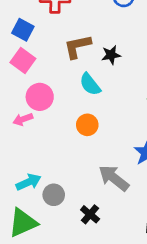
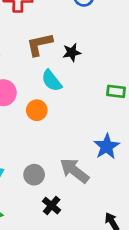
orange circle: (87, 125) -> (37, 110), moved
gray circle: (54, 195) -> (34, 175), moved

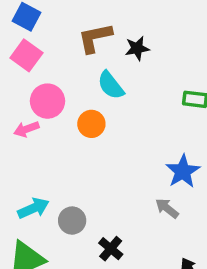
gray arrow: (74, 171) -> (167, 208), moved, size x0.6
gray circle: (34, 175) -> (72, 221), moved

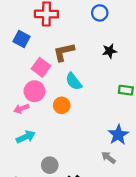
black star: (137, 48) -> (110, 51), moved
pink square: (26, 55) -> (41, 67), moved
cyan arrow: (33, 208) -> (26, 137), moved

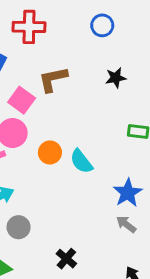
cyan semicircle: (74, 81) -> (81, 161), moved
gray arrow: (108, 158) -> (126, 224), moved
gray circle: (50, 165) -> (19, 227), moved

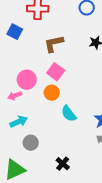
pink square: (22, 100) -> (56, 72), moved
cyan semicircle: (81, 161) -> (69, 114), moved

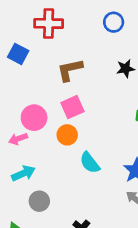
pink square: (56, 72) -> (72, 107), turned 30

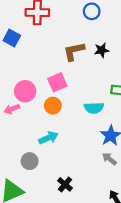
brown L-shape: (70, 70) -> (74, 51), moved
cyan semicircle: (90, 163) -> (94, 108), moved, turned -54
cyan arrow: (23, 173) -> (48, 138), moved

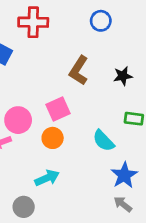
black star: (102, 50) -> (123, 76), moved
brown L-shape: (74, 51) -> (79, 70), turned -45
cyan semicircle: (94, 108) -> (104, 141), turned 48

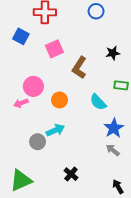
brown L-shape: (79, 70) -> (79, 68), moved
pink square: (58, 109) -> (54, 49), moved
gray circle: (24, 207) -> (38, 142), moved

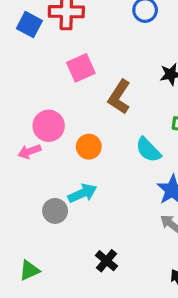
blue square: (21, 36) -> (29, 25), moved
green triangle: (21, 180) -> (29, 270), size x0.6

